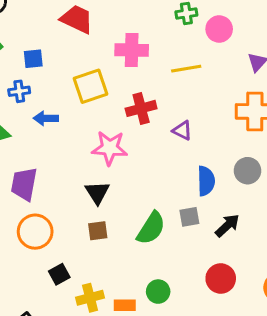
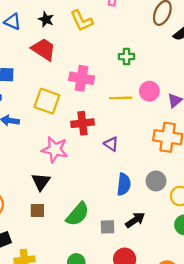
pink circle: (219, 29) -> (149, 91), moved
yellow square: (91, 86) -> (47, 101), turned 30
gray square: (189, 217) -> (107, 227), moved

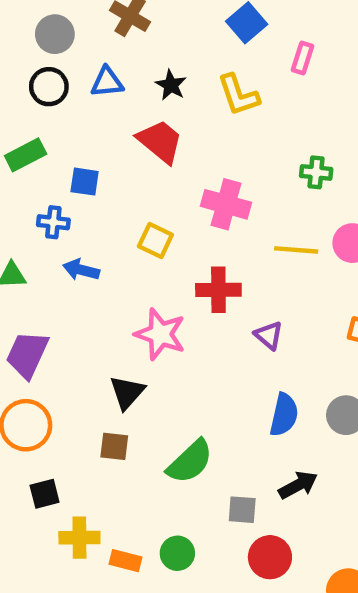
blue triangle: (13, 22) -> (107, 82), turned -36
yellow square: (47, 101) -> (155, 241), size x0.7
gray square: (107, 227) -> (242, 510), moved

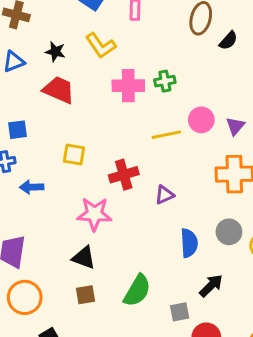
pink cross: (226, 204) -> (128, 86), moved
purple triangle: (269, 335) -> (164, 195), turned -48
black triangle: (127, 392) -> (84, 258), turned -35

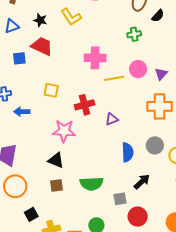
green cross: (165, 81) -> (134, 34), moved
pink cross: (128, 86) -> (95, 58), moved
blue square: (18, 130) -> (19, 58), moved
green semicircle: (137, 291) -> (92, 184), turned 55

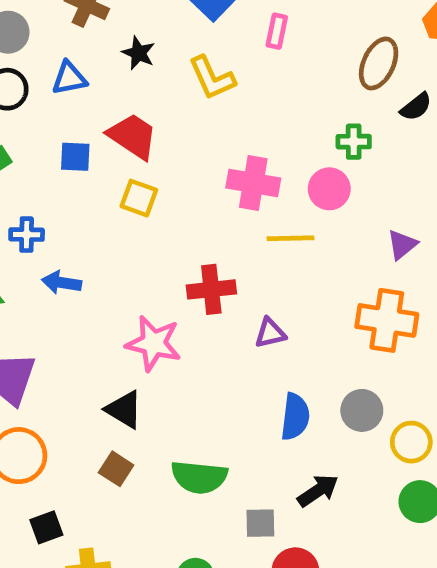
black star: (40, 20) -> (139, 53), moved
pink circle: (138, 69) -> (329, 189), moved
yellow square: (51, 90) -> (139, 198), moved
brown square: (56, 186) -> (116, 469), turned 32

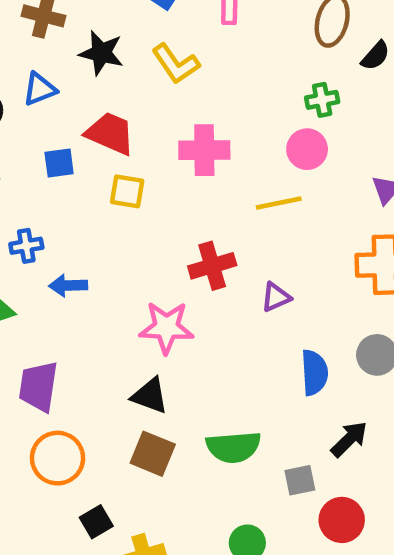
black star: (139, 53) -> (101, 53), size x1.4
pink cross: (253, 183) -> (204, 150), moved
brown square: (116, 469) -> (153, 454), size x1.4

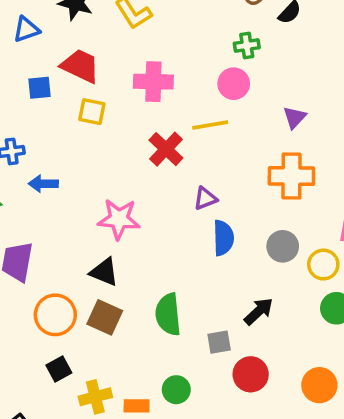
red cross: (212, 266) -> (166, 149), moved, turned -32
blue semicircle: (314, 373) -> (223, 238), moved
green semicircle: (233, 447) -> (168, 314), turned 87
orange circle: (58, 458) -> (55, 315), moved

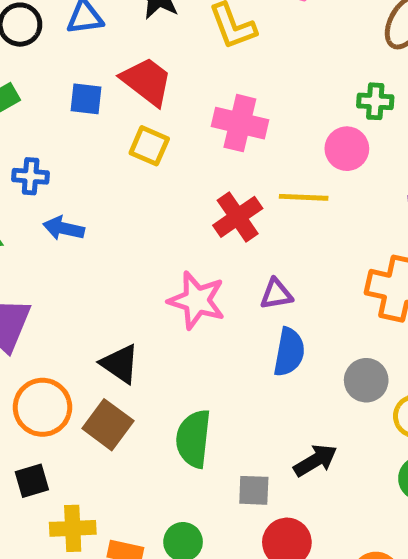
pink star: (119, 219) -> (197, 300), moved

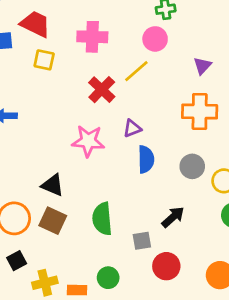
yellow line: (304, 197) -> (136, 71), turned -32

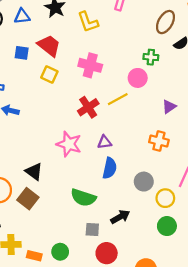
orange cross: (200, 111) -> (159, 141), size x0.7
green semicircle: (102, 219) -> (83, 198), moved, turned -80

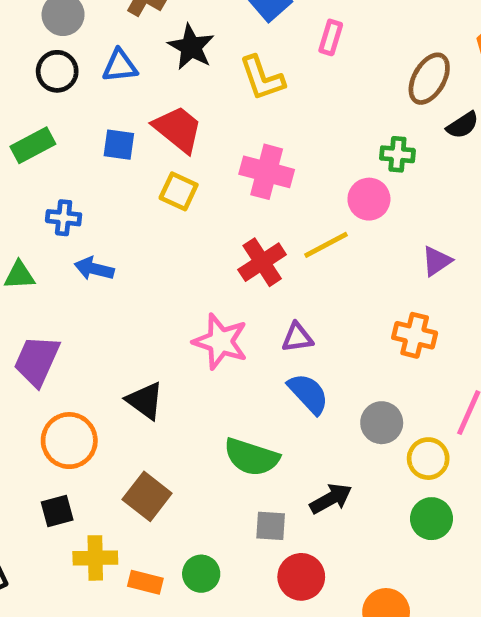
blue semicircle: (110, 168) -> (308, 394), turned -55
brown square: (28, 199) -> (147, 496), moved

